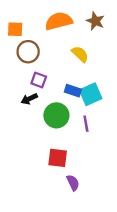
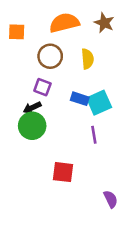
brown circle: (28, 52) -> (50, 56), moved
yellow semicircle: (80, 54) -> (87, 59), turned 42
green circle: (56, 115) -> (32, 126), moved
purple semicircle: (73, 183) -> (111, 199), moved

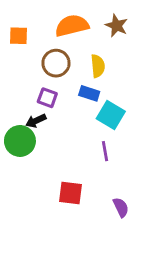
blue rectangle: (80, 99) -> (89, 93), moved
cyan square: (99, 103) -> (111, 115), turned -35
green circle: (32, 126) -> (20, 141), moved
purple semicircle: (111, 199) -> (121, 207), moved

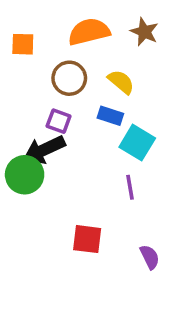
yellow semicircle: (98, 66) -> (121, 82), turned -45
black arrow: (36, 121) -> (44, 150), size x1.6

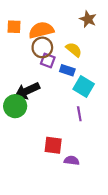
orange semicircle: (89, 32) -> (41, 30), moved
purple square: (59, 121) -> (48, 60), moved
purple semicircle: (150, 257) -> (72, 161), moved, turned -56

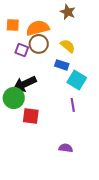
brown star: (88, 19) -> (68, 12), moved
purple square: (48, 60) -> (22, 50), moved
red square: (53, 145) -> (31, 116), moved

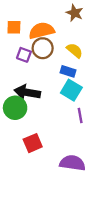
cyan square: (77, 80) -> (71, 90), moved
black arrow: (25, 84) -> (27, 92), turned 35
red square: (31, 116) -> (33, 143), moved, turned -30
purple semicircle: (66, 148) -> (72, 163), size x1.6

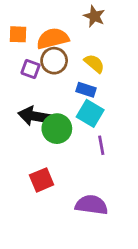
green circle: (15, 108) -> (57, 129), moved

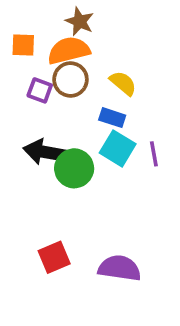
brown star: (94, 16) -> (80, 21), moved
purple line: (101, 145) -> (154, 154), moved
red square: (42, 180) -> (54, 257), moved

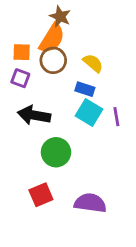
orange square: (23, 45) -> (22, 52), moved
orange semicircle: (69, 50) -> (52, 38), turned 136
purple square: (40, 90) -> (20, 78), moved
green circle: (74, 168) -> (56, 152), moved

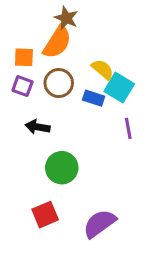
brown circle: (53, 60) -> (59, 83), moved
cyan square: (89, 112) -> (119, 88), moved
black arrow: (34, 115) -> (38, 127), size x0.7
purple semicircle: (90, 203) -> (100, 224), turned -44

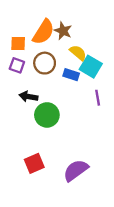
brown star: (66, 18) -> (63, 31), moved
green circle: (62, 168) -> (47, 115), moved

